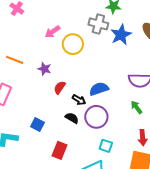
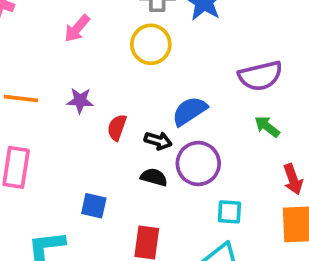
yellow circle: (73, 44) -> (151, 44), moved

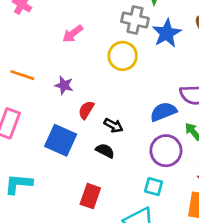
blue semicircle: (190, 111) -> (163, 112), moved
purple circle: (198, 164) -> (166, 151), moved
blue square: (94, 206) -> (61, 140), moved, size x1.6

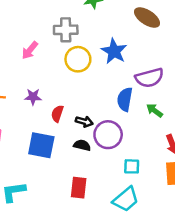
gray cross: (135, 20) -> (66, 30), moved
blue star: (167, 33) -> (114, 51), moved
blue semicircle: (163, 112) -> (125, 99), turned -45
purple circle: (166, 151) -> (108, 135), moved

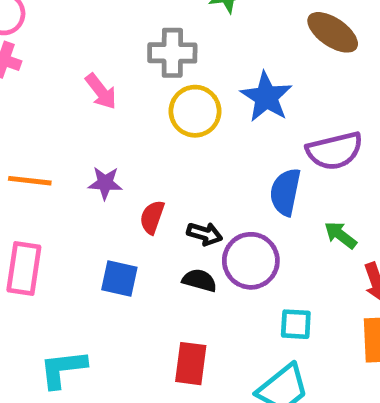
pink arrow: (30, 50) -> (101, 91), turned -78
green arrow: (155, 111) -> (340, 235), moved
blue square: (41, 145) -> (119, 279), size x0.7

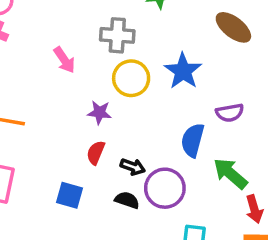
purple semicircle: (335, 151) -> (230, 113), size x0.7
purple star: (105, 183) -> (99, 112), moved
green arrow: (340, 235) -> (230, 173), size x1.5

